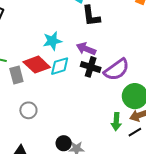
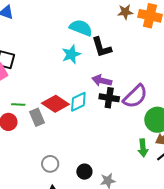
cyan star: (52, 41) -> (71, 54), moved
gray circle: (28, 110) -> (50, 164), moved
black circle: (64, 143) -> (84, 172), moved

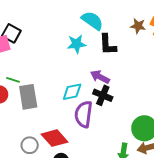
brown star: (125, 12) -> (138, 26), moved
purple semicircle: (135, 96) -> (84, 114), moved, turned 128
red diamond: (55, 104) -> (55, 138), moved
gray rectangle: (37, 117) -> (28, 97), size x1.4

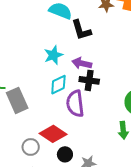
cyan star: (77, 44) -> (53, 55), moved

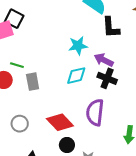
gray rectangle: (17, 100) -> (33, 82), size x0.7
purple semicircle: (75, 104) -> (95, 112), moved
gray circle: (31, 147) -> (20, 124), moved

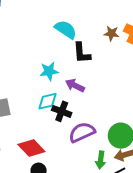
black cross: (107, 78) -> (62, 111), moved
purple semicircle: (95, 112) -> (82, 132), moved, turned 60

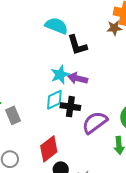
brown star: (112, 33) -> (114, 28), moved
cyan star: (49, 71) -> (60, 75), moved
red diamond: (31, 148) -> (49, 149), turned -72

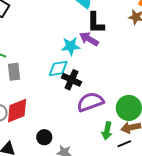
purple arrow: (78, 78) -> (89, 39), moved
red diamond: (49, 149) -> (17, 111), moved

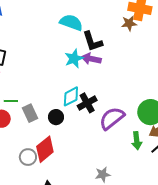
cyan star: (71, 46) -> (74, 58), moved
black cross: (71, 80) -> (87, 103), turned -36
black circle: (44, 137) -> (56, 117), moved

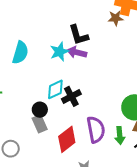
cyan semicircle: (71, 22) -> (20, 53), moved, turned 85
gray rectangle: (30, 113) -> (40, 124), moved
purple semicircle: (112, 118) -> (96, 130), moved, turned 116
red diamond: (45, 149) -> (67, 139), moved

